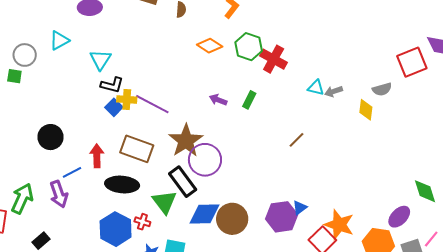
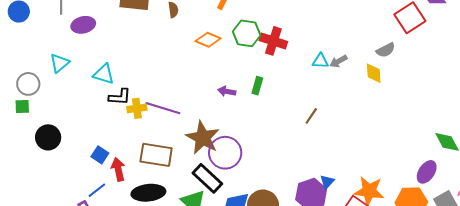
cyan triangle: (101, 60) -> (104, 74), turned -35
blue square: (114, 107) -> (100, 155), moved
black circle: (51, 137) -> (48, 137), moved

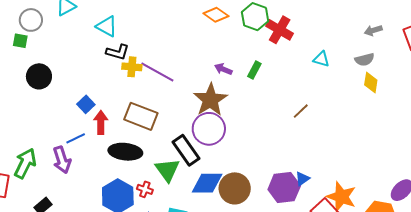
gray semicircle: (386, 50) -> (365, 60), moved
gray arrow: (338, 61) -> (373, 30), moved
brown star: (203, 138) -> (210, 100), moved

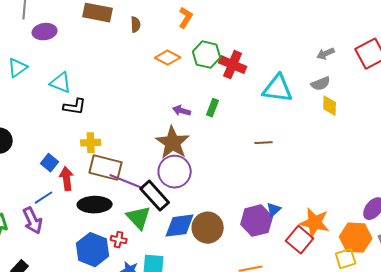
cyan triangle: (321, 59) -> (278, 89), size x1.8
yellow cross: (132, 67) -> (91, 143), moved
purple line: (157, 72) -> (127, 182), moved
brown line: (301, 111) -> (264, 143), turned 48

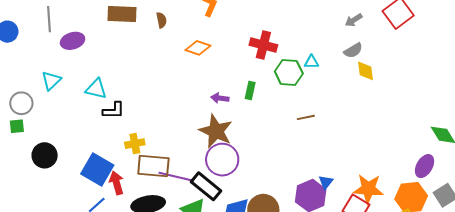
green hexagon: (207, 55) -> (289, 72), moved
cyan triangle: (278, 89) -> (311, 62), size x0.5
blue square: (50, 163) -> (97, 170), size x1.8

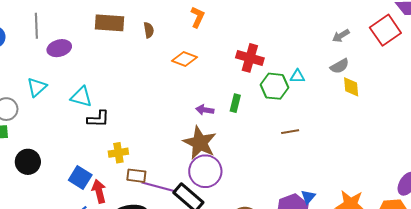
brown rectangle: (153, 166) -> (136, 176), size x0.6
blue square: (97, 170) -> (80, 178), size x0.7

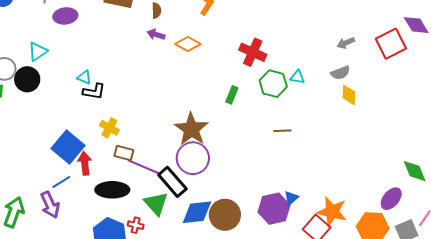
cyan triangle: (81, 97) -> (84, 77), moved, size x0.7
purple arrow: (205, 110) -> (156, 35), moved
yellow cross: (118, 153) -> (109, 128), turned 30
black circle: (28, 162) -> (27, 79), moved
blue square: (80, 178) -> (68, 147), size x1.4

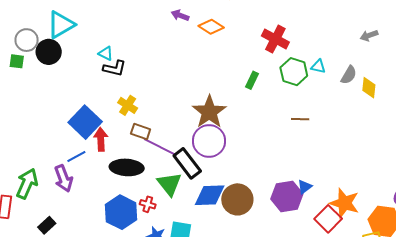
cyan triangle: (38, 51) -> (61, 25), size x1.4
gray semicircle: (340, 73) -> (349, 75), moved, turned -42

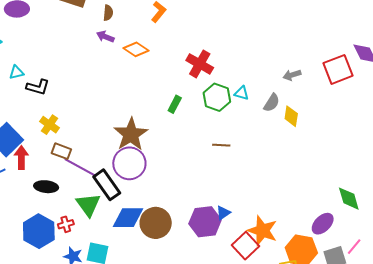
gray arrow: (369, 35) -> (292, 75), moved
cyan triangle: (106, 53) -> (16, 72), moved, turned -42
black ellipse: (127, 167) -> (46, 187), size x0.7
red cross: (148, 204) -> (66, 224), turned -35

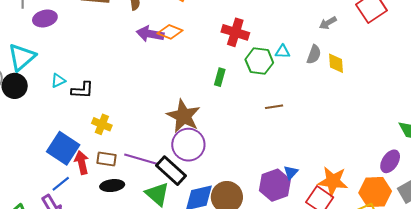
purple arrow: (105, 37) -> (150, 34), moved, size x1.5
brown rectangle: (61, 151) -> (106, 159), moved

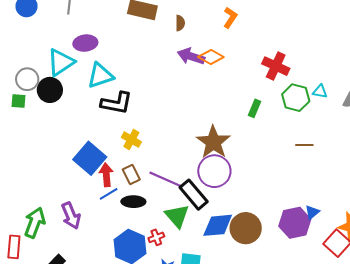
purple ellipse: (45, 18) -> (85, 43), moved
cyan triangle: (58, 80) -> (100, 76), moved, size x1.8
black L-shape: (82, 90) -> (117, 103), size x1.4
brown rectangle: (106, 159) -> (131, 175), turned 48
blue line: (61, 184) -> (109, 194), moved

